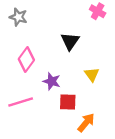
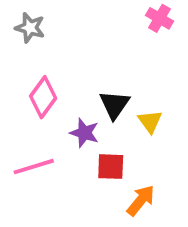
black triangle: (70, 41) -> (114, 105), moved

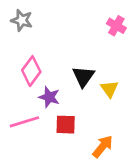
pink cross: (159, 18) -> (116, 26), moved
purple star: (84, 133) -> (49, 97), moved
red square: (111, 167) -> (66, 125), moved

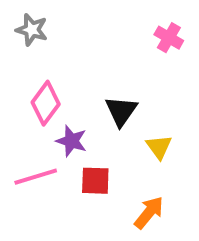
yellow triangle: (110, 89) -> (159, 147), moved

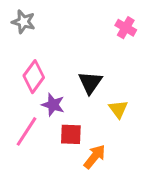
pink line: (36, 177) -> (26, 131), turned -40
orange arrow: (149, 212) -> (95, 157), moved

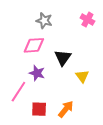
gray star: (23, 22) -> (44, 21), moved
pink diamond: (34, 77) -> (34, 45), moved, turned 50
red square: (71, 134) -> (39, 109), moved

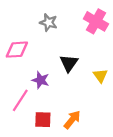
pink cross: (87, 20) -> (96, 21), size x1.5
pink diamond: (34, 45) -> (17, 50), moved
yellow triangle: (82, 76) -> (100, 76), moved

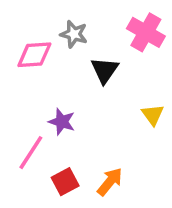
pink diamond: (17, 50) -> (34, 55), moved
black triangle: (69, 63) -> (105, 70), moved
red square: (43, 120) -> (65, 182), turned -30

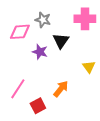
pink cross: (146, 32) -> (85, 19), turned -30
purple star: (62, 122) -> (40, 52), moved
orange arrow: (110, 182) -> (61, 89), moved

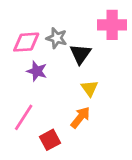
gray star: (43, 20) -> (57, 38), moved
purple star: (40, 52) -> (37, 71), moved
yellow triangle: (89, 67) -> (90, 88), moved

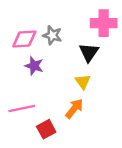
black triangle: (80, 54) -> (89, 52), moved
pink line: (24, 117) -> (22, 108), turned 45

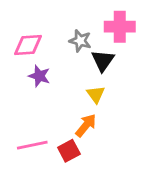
gray star: (52, 35) -> (80, 41), moved
pink line: (22, 108) -> (32, 145), moved
red square: (46, 129) -> (69, 151), moved

